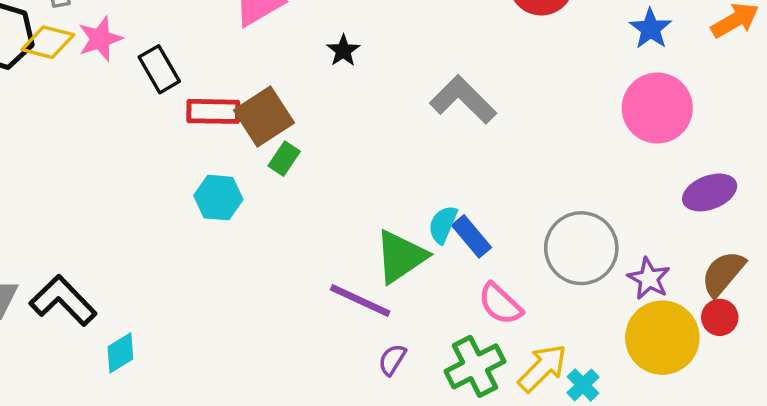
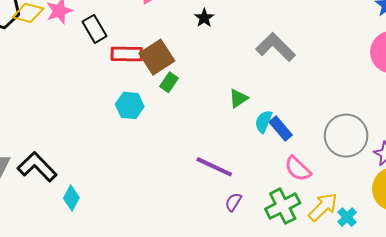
green triangle: (401, 257) -> (238, 98), moved, size x0.6
cyan diamond: (120, 353) -> (71, 198), turned -30

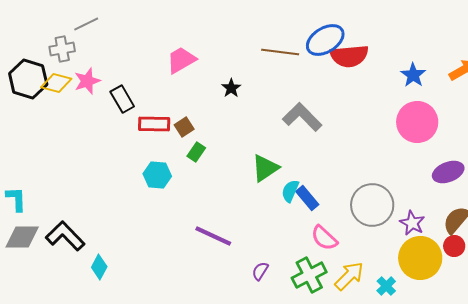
brown square: (157, 57) -> (184, 127), size x0.6
green triangle: (238, 98) -> (265, 168), size x1.4
purple line: (214, 167) -> (213, 236), moved
cyan cross: (347, 217) -> (386, 286), moved

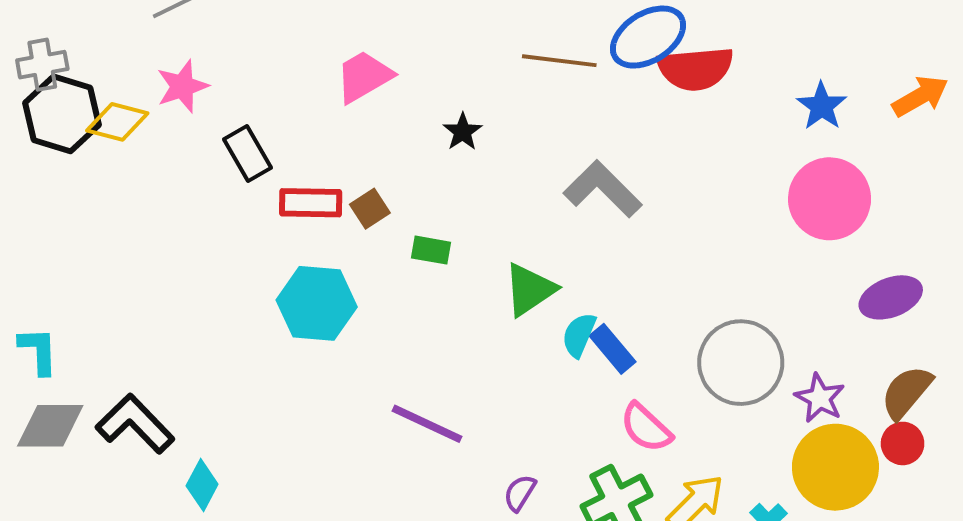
gray cross: (62, 49) -> (42, 65), moved
pink star: (87, 81) -> (182, 86), moved
green rectangle: (196, 152) -> (431, 250), moved, turned 66
cyan hexagon: (157, 175) -> (317, 303), size x1.4

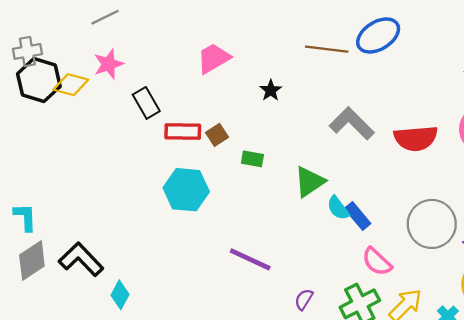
red semicircle: (695, 69) -> (416, 138), moved
cyan semicircle: (579, 335) -> (338, 208), turned -60
gray diamond: (50, 426) -> (32, 261), turned -33

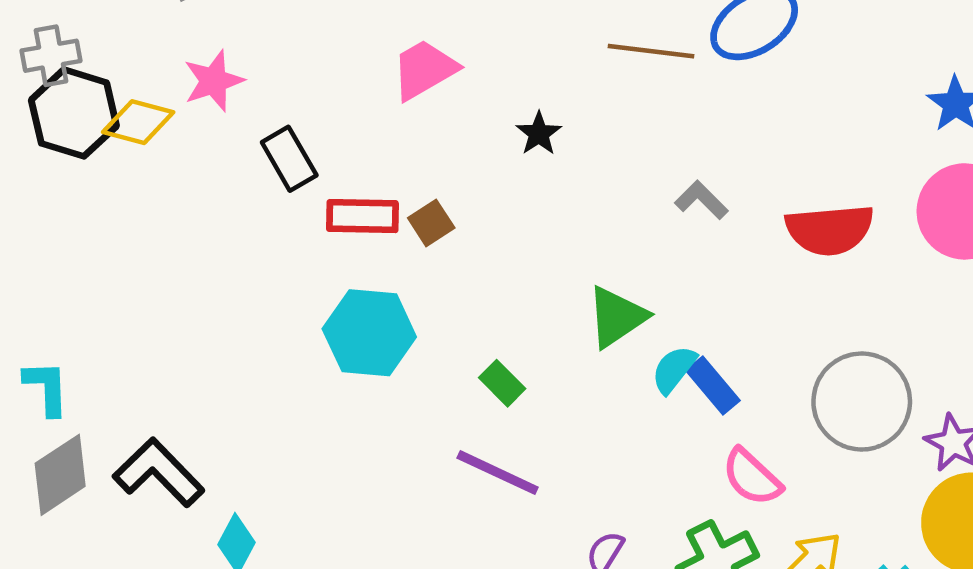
gray L-shape: (352, 123) -> (701, 200), size x0.6
green rectangle: (252, 159) -> (502, 383), moved, turned 35
cyan semicircle: (338, 208) -> (674, 369), turned 75

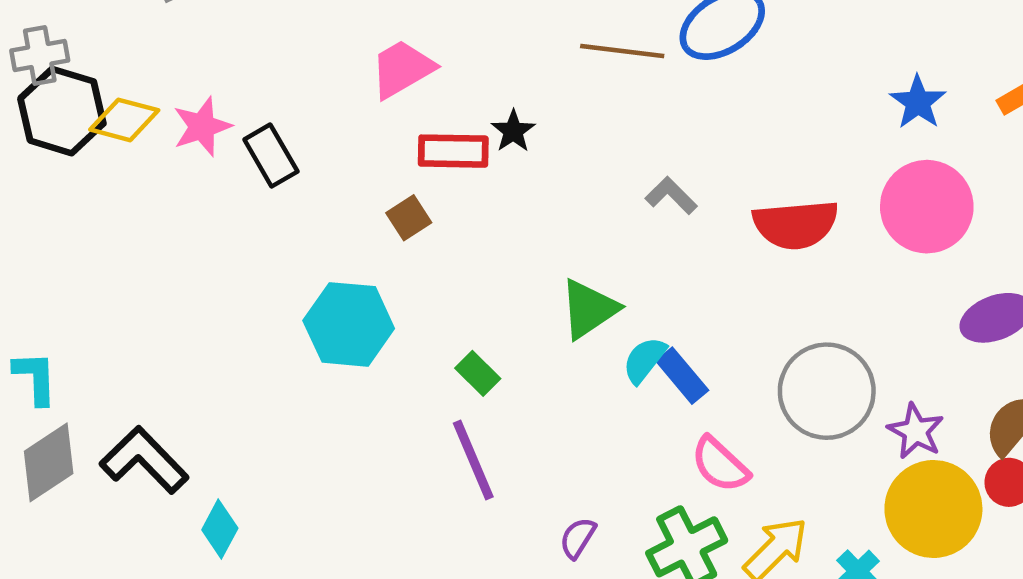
pink star: (214, 81) -> (202, 127), moved
red rectangle: (362, 216) -> (453, 151), moved
purple line: (498, 473) -> (473, 460), turned 42

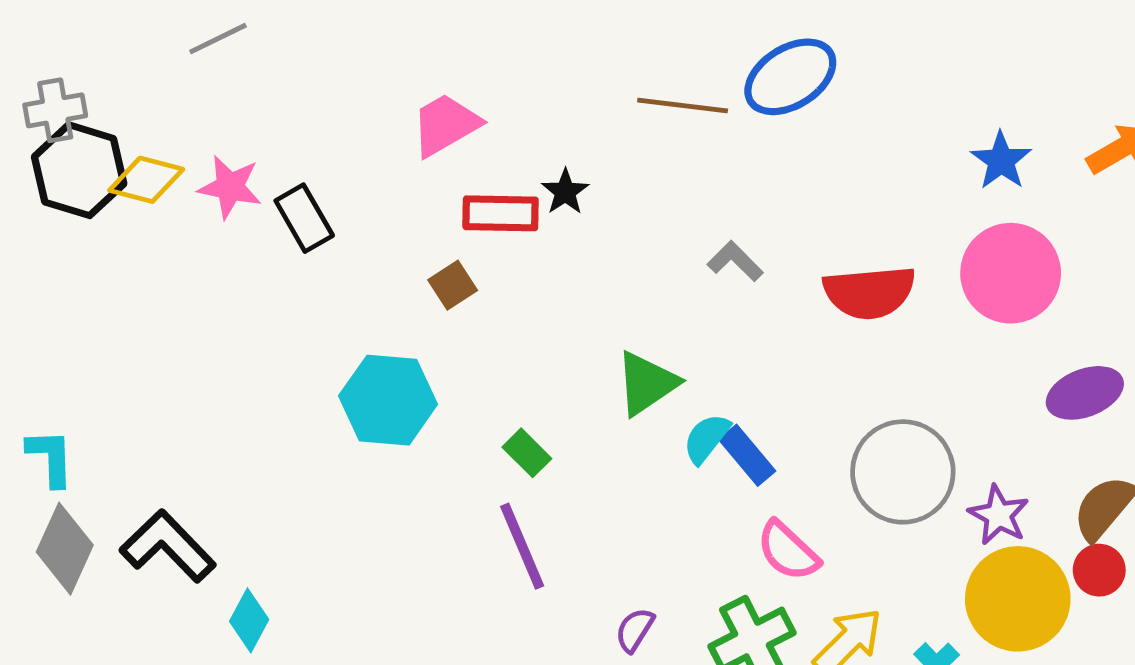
pink star: (202, 127) -> (230, 187), turned 30
gray diamond: (49, 462) -> (65, 549), turned -32

